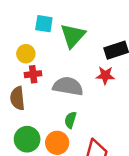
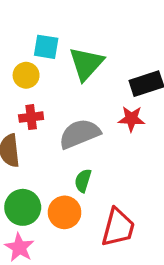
yellow circle: (26, 54) -> (26, 75), moved
gray semicircle: (68, 86) -> (80, 134), turned -32

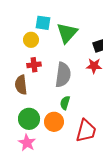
gray semicircle: (80, 134) -> (63, 75), turned 120

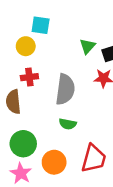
green triangle: (67, 33) -> (87, 46), moved, size x0.6
green semicircle: (65, 103) -> (68, 124), turned -96
orange circle: (54, 122) -> (54, 162), moved

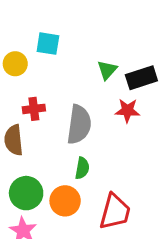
yellow circle: (26, 46) -> (15, 64), moved
green semicircle: (68, 124) -> (82, 168), turned -91
orange circle: (54, 162) -> (65, 201), moved

